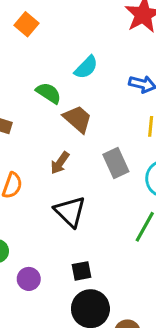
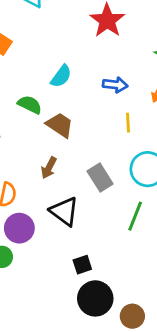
gray rectangle: (116, 163) -> (100, 178), moved
purple circle: (29, 279) -> (19, 228), moved, size x1.4

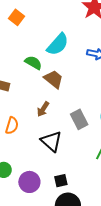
cyan semicircle: (61, 76) -> (58, 44), size x1.4
purple circle: (19, 228) -> (29, 182), moved

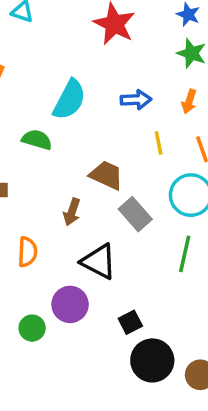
brown trapezoid: (54, 79) -> (106, 175), moved
purple circle: (29, 182) -> (70, 304), moved

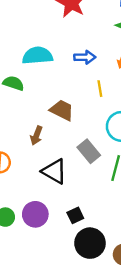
cyan semicircle: (69, 100) -> (38, 56), turned -124
gray rectangle: (135, 214) -> (89, 151), moved
purple circle: (70, 304) -> (35, 214), moved

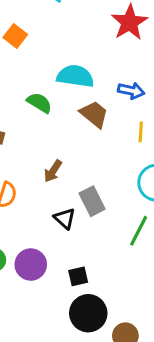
brown trapezoid: (62, 110) -> (94, 114), moved
gray rectangle: (89, 151) -> (92, 201), moved
black triangle: (54, 171) -> (65, 218), size x0.7

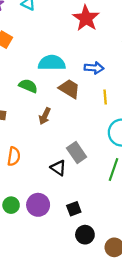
brown arrow: (53, 171) -> (45, 116), moved
black circle: (88, 313) -> (85, 235), size x0.7

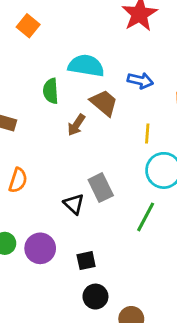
green semicircle: (28, 86) -> (51, 91), turned -126
yellow line: (105, 97) -> (147, 133), moved
brown arrow: (45, 116) -> (76, 125), moved

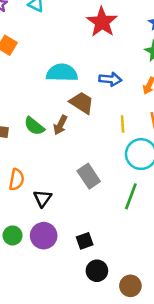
green semicircle: (51, 91) -> (34, 126), moved, turned -40
black triangle: (74, 204) -> (43, 198), moved, turned 30

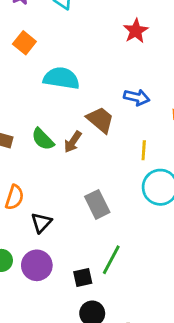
red star: (102, 22) -> (136, 31), size x0.7
cyan semicircle: (62, 73) -> (61, 78), moved
green line: (131, 196) -> (111, 260), moved

